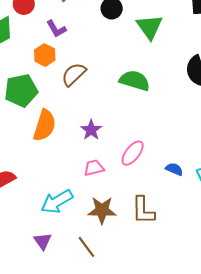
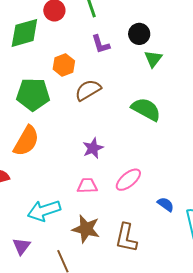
green triangle: (150, 27) -> (153, 59), moved, size x0.7
purple L-shape: (56, 29) -> (101, 44), moved
orange semicircle: (44, 125) -> (26, 141), moved

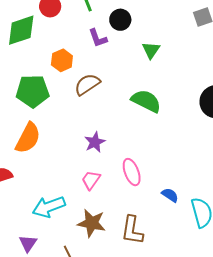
black circle: (139, 34) -> (120, 20), moved
pink ellipse: (128, 180) -> (132, 172), turned -68
pink trapezoid: (87, 186) -> (91, 180), turned -50

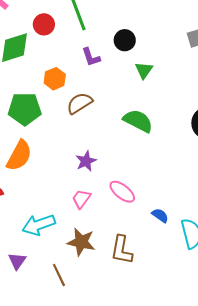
black circle: (120, 20) -> (125, 40), moved
pink ellipse: (132, 172) -> (122, 192), turned -32

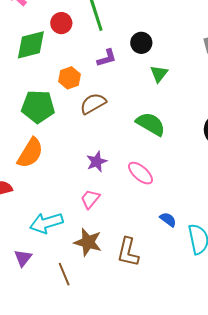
purple L-shape: (91, 57) -> (107, 58), turned -90
pink ellipse: (122, 192) -> (140, 173), moved

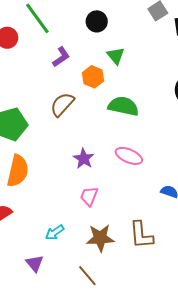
black circle: (141, 43) -> (97, 21), moved
orange hexagon: (69, 78) -> (93, 77), moved
cyan arrow: (46, 223) -> (55, 233), size x0.6
purple triangle: (23, 258) -> (35, 263), moved

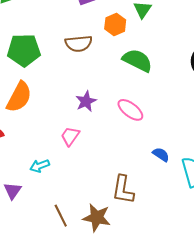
brown semicircle: (62, 104) -> (79, 44), turned -152
pink trapezoid: (89, 196) -> (70, 136), moved
brown star: (100, 238) -> (97, 218), moved

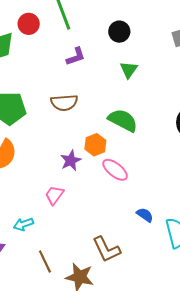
orange hexagon: (115, 24) -> (95, 145), moved
brown L-shape: (123, 190) -> (106, 249), turned -36
brown line: (61, 216) -> (45, 261), moved

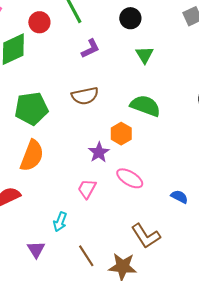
pink ellipse: (115, 170) -> (130, 178), moved
cyan arrow: (23, 224) -> (60, 222), turned -42

